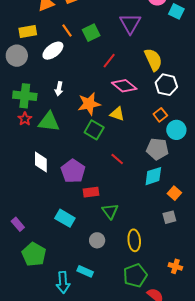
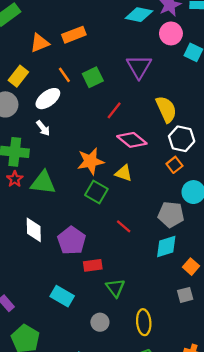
yellow rectangle: (28, 32) -> (18, 76), turned -42
white arrow: (59, 89) -> (43, 128), moved, turned -48
orange square: (160, 115) -> (174, 165), moved

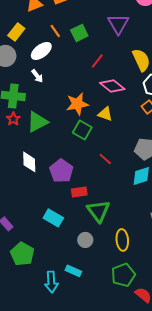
green triangle: (43, 183) -> (37, 122), turned -35
green triangle: (115, 288) -> (98, 211), size x1.4

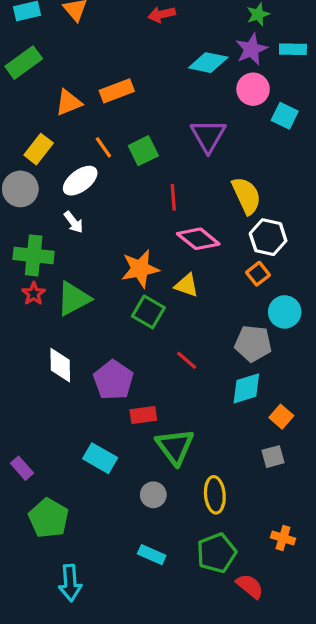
red line: (97, 61) -> (173, 197), turned -42
cyan rectangle: (73, 271) -> (152, 555), moved
cyan arrow: (51, 282) -> (70, 583), moved

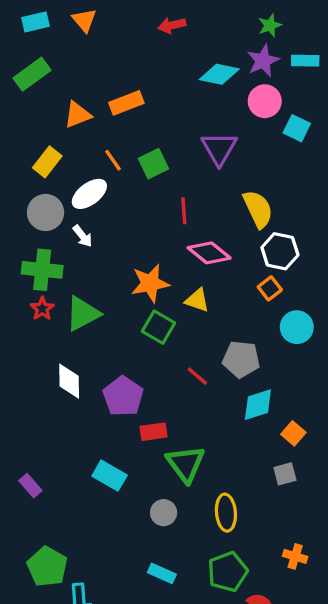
gray circle: (20, 189) -> (46, 212), moved
gray pentagon: (253, 344) -> (241, 359), moved
green pentagon: (49, 518) -> (47, 567), moved

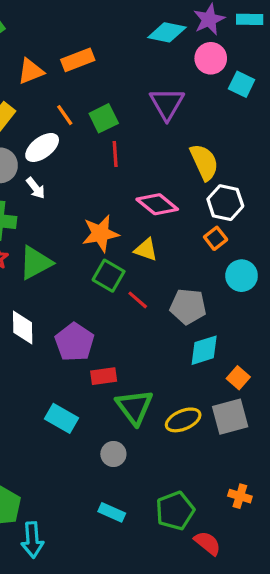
red line: (184, 211) -> (115, 154), moved
red line: (197, 376) -> (138, 300), moved
gray square: (285, 474) -> (230, 417), size x1.6
yellow ellipse: (226, 513) -> (183, 420), moved, turned 72

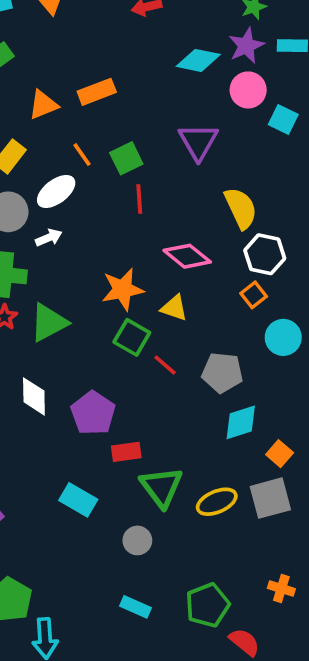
white arrow: (36, 188) -> (49, 238), turned -75

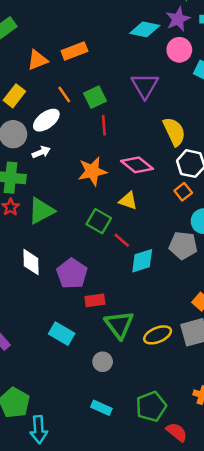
orange star: (123, 289) -> (92, 171), moved
gray pentagon: (222, 372) -> (183, 245), moved
cyan diamond: (241, 422) -> (142, 261), moved

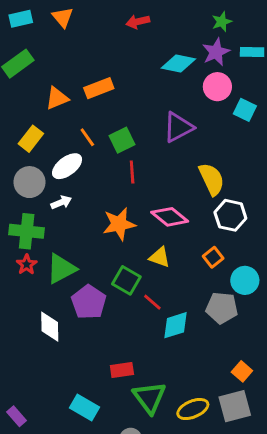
purple triangle: (145, 86) -> (178, 127), turned 32
orange square: (183, 192) -> (213, 257), moved
purple pentagon: (72, 274) -> (89, 302), moved

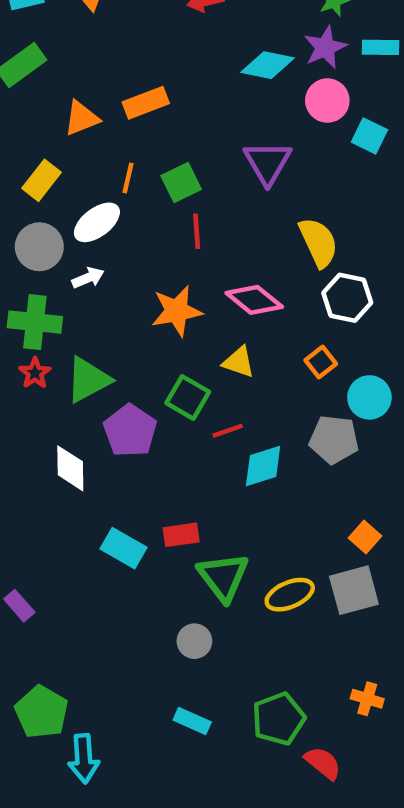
purple triangle: (178, 127) -> (268, 163), turned -32
orange line: (87, 137) -> (128, 178), turned 48
red line: (152, 302) -> (228, 431), turned -60
cyan rectangle: (84, 408) -> (124, 548), moved

